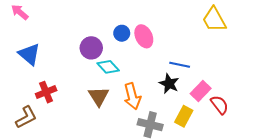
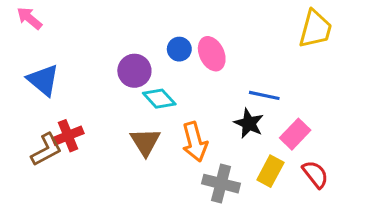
yellow trapezoid: (214, 20) -> (315, 29), turned -136
red semicircle: (220, 105) -> (315, 174), moved
brown L-shape: (26, 117) -> (46, 150), moved

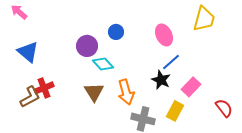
pink ellipse: (212, 54) -> (164, 35), moved
blue line: (264, 95) -> (171, 62), turned -54
red semicircle: (315, 174) -> (224, 108), moved

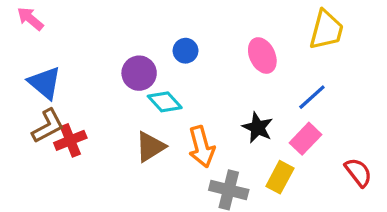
blue line: (171, 62) -> (312, 97), moved
brown triangle: (94, 92) -> (150, 147), turned 30
brown L-shape: (30, 97) -> (48, 126), moved

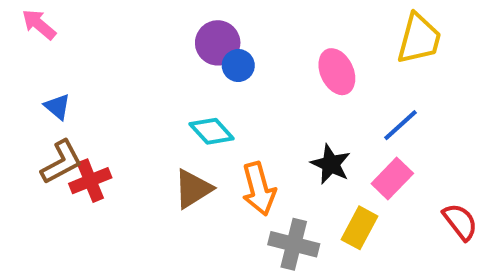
purple circle: (139, 73) -> (218, 43), moved
blue triangle: (45, 83) -> (57, 107), size x0.6

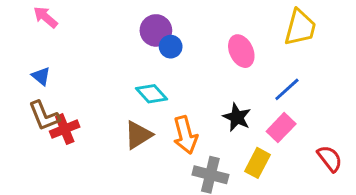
pink arrow: (39, 24) -> (46, 17), moved
brown L-shape: (62, 162) -> (44, 116), turned 96

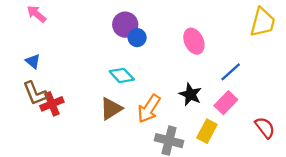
yellow trapezoid: (300, 28) -> (263, 22), moved
orange arrow: (185, 135) -> (149, 109), turned 48

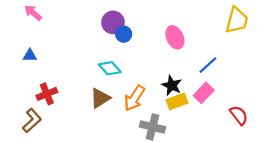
blue triangle: (33, 61) -> (30, 55), turned -40
brown L-shape: (35, 93) -> (32, 121), moved, turned -110
yellow rectangle: (207, 131) -> (177, 101), moved, turned 42

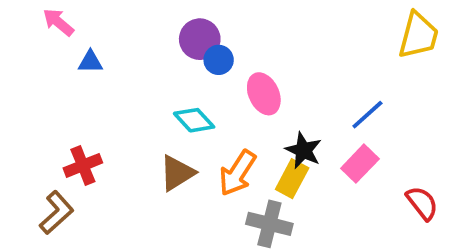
pink ellipse: (175, 37) -> (264, 94), moved
blue triangle: (30, 55) -> (90, 62), moved
yellow rectangle: (177, 101) -> (292, 179), moved, turned -42

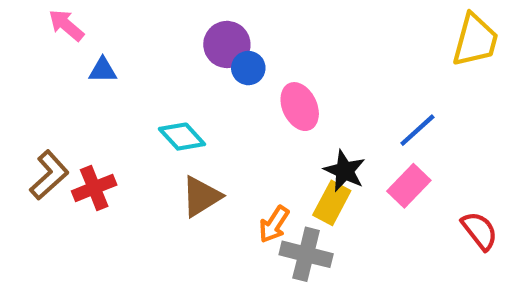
cyan diamond: (194, 120) -> (182, 137), moved
orange arrow: (237, 173) -> (274, 224), moved, size x0.7
brown L-shape: (56, 213) -> (49, 175), moved

